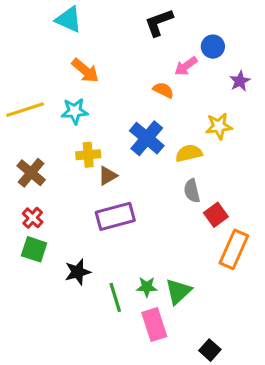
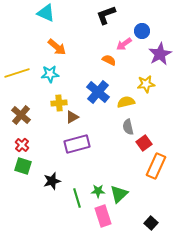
purple star: (240, 81) -> (160, 54), size x1.6
black square: (210, 350) -> (151, 223), moved

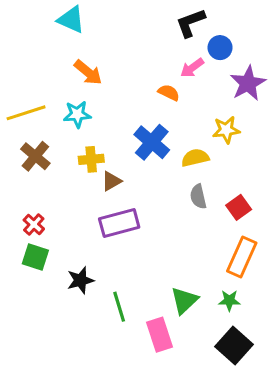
black L-shape: (106, 15) -> (191, 23), moved
brown cross: (21, 115) -> (35, 156), moved
red square: (144, 143) -> (239, 207), moved
green star: (98, 191) -> (229, 300), moved
black square: (151, 223) -> (234, 345), size x1.6

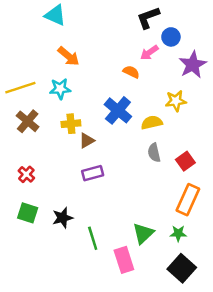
purple rectangle: (119, 223) -> (93, 173), size x0.7
green square: (35, 257) -> (28, 213), moved

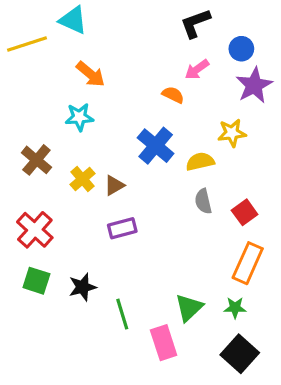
blue circle: (171, 37) -> (241, 49), moved
yellow line: (20, 88) -> (27, 44), moved
yellow cross: (71, 124) -> (83, 179), moved, turned -36
red cross: (26, 174) -> (35, 230), size x1.6

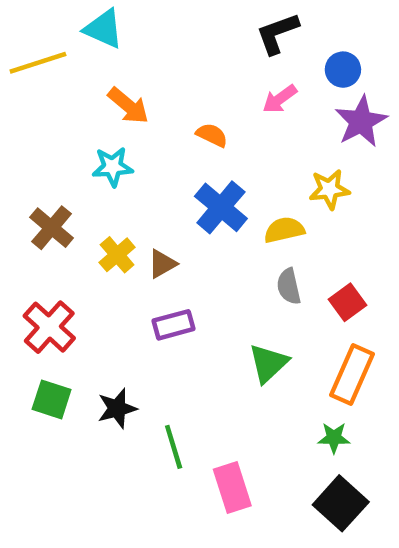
orange semicircle: (173, 95) -> (212, 135), moved
green triangle: (189, 308) -> (268, 363), moved

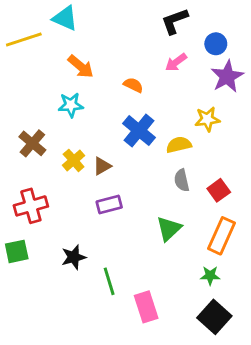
red cross: (49, 327) -> (31, 206), turned 32
green square: (52, 399) -> (17, 251), moved, turned -30

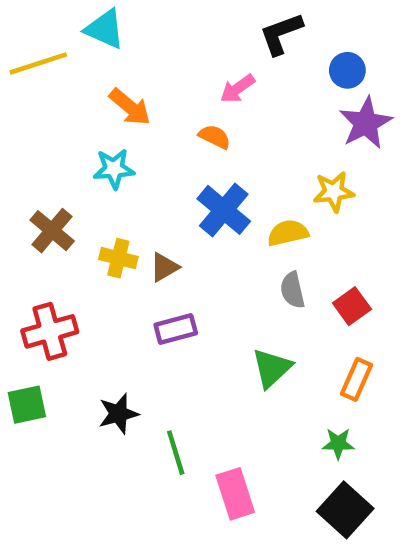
pink arrow: (176, 62) -> (237, 89), moved
yellow cross: (74, 160) -> (118, 258), turned -35
orange rectangle: (221, 236) -> (357, 379), size x0.7

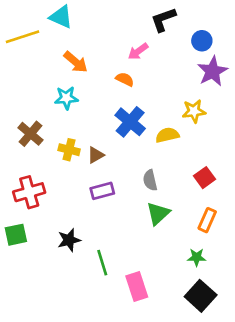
gray semicircle: (292, 290) -> (150, 180), moved

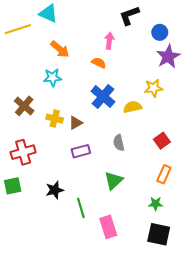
pink arrow: (138, 51) -> (109, 41), turned 133
green triangle: (158, 213) -> (114, 181), moved
black square: (201, 296) -> (159, 234), turned -30

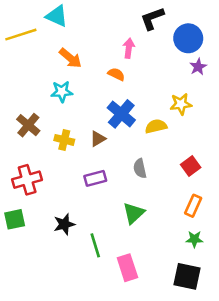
blue circle: (160, 32) -> (188, 38), size x1.5
purple star: (168, 57) -> (198, 67), size x0.6
brown triangle: (76, 123) -> (98, 139), moved
green star: (156, 204) -> (194, 239), moved

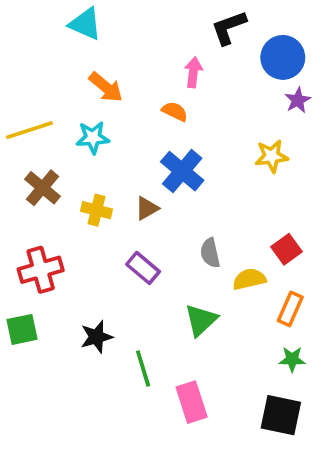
yellow line: (21, 35) -> (29, 130), moved
yellow semicircle: (156, 126) -> (249, 279), moved
purple rectangle: (95, 178) -> (143, 268), turned 55

